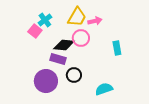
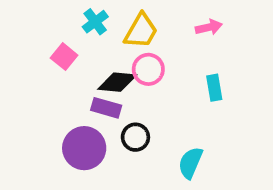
cyan cross: (45, 20) -> (95, 22), moved
pink arrow: (95, 21) -> (209, 27), moved
cyan semicircle: (104, 89) -> (190, 163), turned -48

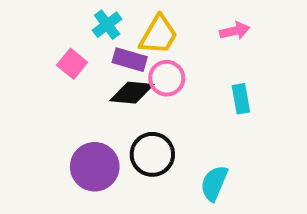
purple rectangle: (106, 108) -> (130, 60), moved
black circle: (135, 137) -> (152, 154), size x1.4

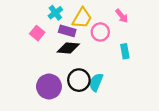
pink arrow: (235, 31) -> (122, 16), turned 64
pink circle: (167, 78) -> (100, 32), moved
cyan semicircle: (214, 183) -> (96, 82), moved

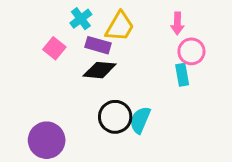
pink arrow: (122, 16) -> (177, 23), turned 40
pink circle: (100, 32) -> (191, 51), moved
purple circle: (49, 86) -> (47, 140), moved

